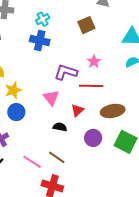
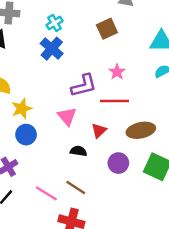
blue cross: (40, 41) -> (52, 49), turned 30
purple L-shape: (66, 72) -> (84, 86), turned 150

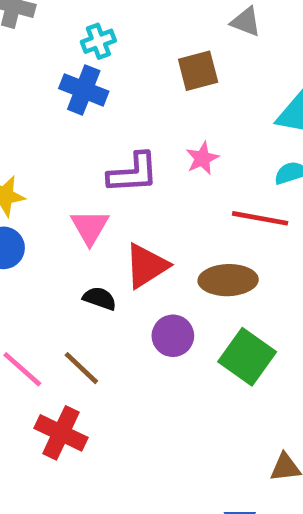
blue cross: (52, 49) -> (84, 90), turned -30
red line: (114, 101) -> (260, 218), moved
red triangle: (99, 131) -> (146, 266), size x1.5

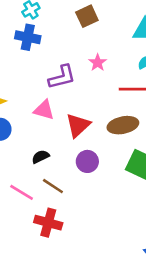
pink triangle: (90, 227) -> (44, 110), turned -35
black semicircle: (100, 298) -> (40, 157), moved, turned -36
purple circle: (173, 336) -> (87, 161), moved

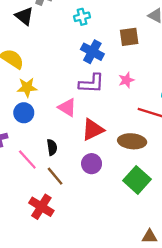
blue cross: (28, 37) -> (92, 52), moved
black semicircle: (40, 157) -> (52, 147), turned 91
pink line: (22, 192) -> (27, 159), moved

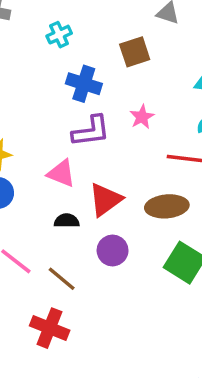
black semicircle: (52, 147) -> (67, 221), moved, turned -70

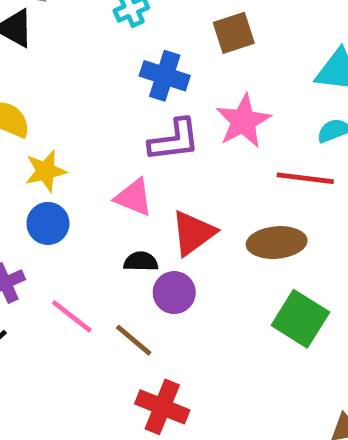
pink star: (142, 117) -> (243, 121), size x1.6
purple circle: (113, 250) -> (174, 293), moved
red cross: (50, 328) -> (162, 407), moved

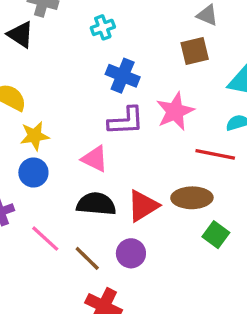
brown square: (234, 33) -> (195, 51), moved
red triangle: (193, 233) -> (143, 206), moved
black semicircle: (141, 262) -> (96, 204), size x1.6
purple circle: (174, 293) -> (131, 253), moved
green square: (300, 319) -> (216, 235), moved, size x0.7

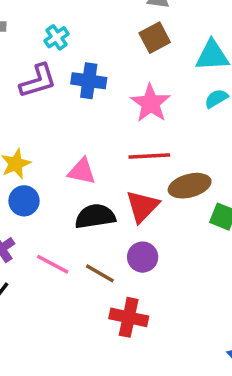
purple L-shape: (126, 121) -> (38, 81), moved
red line: (215, 154) -> (149, 156), moved

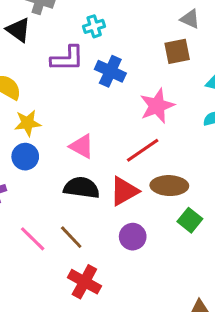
red line: (149, 156) -> (143, 150), turned -48
purple circle: (143, 257) -> (133, 237), moved
pink line: (53, 264) -> (33, 239), moved

